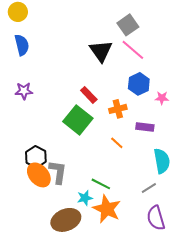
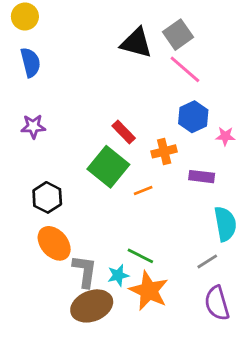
black triangle: (101, 51) -> (136, 43), moved, turned -40
orange line: (117, 143) -> (143, 190), moved, turned -64
black hexagon: (36, 157) -> (47, 197), moved
gray L-shape: (58, 172) -> (85, 271), moved

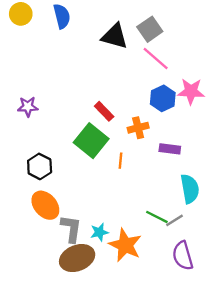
blue semicircle: (30, 62) -> (62, 16), moved
pink star: (225, 136) -> (191, 91), moved, size x1.6
orange line: (143, 190) -> (120, 161), turned -63
green line: (140, 256) -> (157, 217), moved

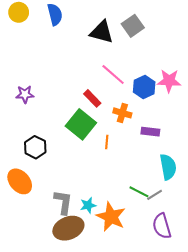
pink line: (156, 58) -> (113, 75), moved
orange cross: (138, 128) -> (122, 113), turned 30
orange ellipse: (45, 205) -> (20, 181), moved

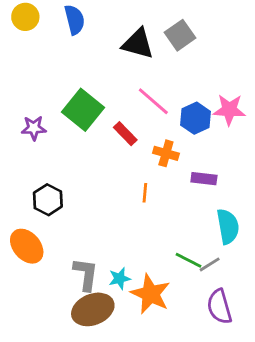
green square: (81, 124) -> (83, 110), moved

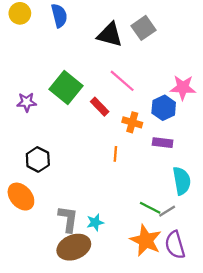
blue hexagon: (196, 118) -> (164, 108), moved
orange star: (150, 294) -> (146, 240), moved

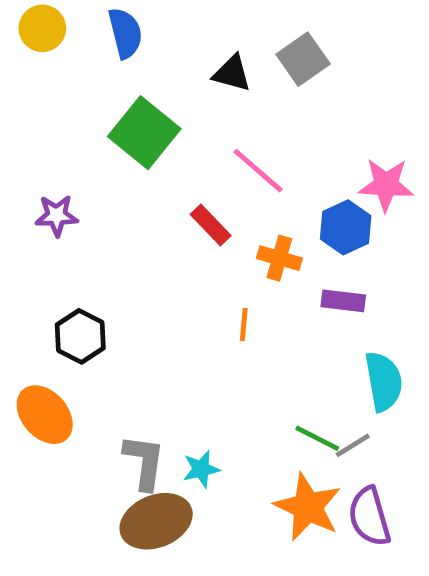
black triangle: (110, 35) -> (232, 73), size x0.7
green square: (66, 88) -> (144, 133), moved

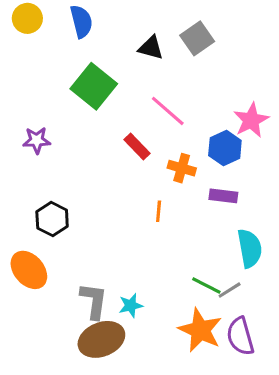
pink star: (386, 185) -> (251, 120), turned -30

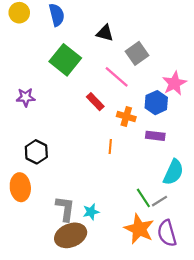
gray square: (197, 38) -> (137, 53), moved
cyan semicircle: (250, 248) -> (173, 172), turned 35
orange ellipse: (29, 270) -> (20, 187), turned 35
green line: (206, 285) -> (143, 198), turned 30

